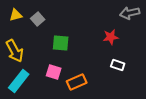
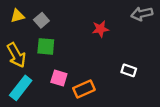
red star: (111, 37) -> (100, 29), moved
green square: (61, 43) -> (46, 46), moved

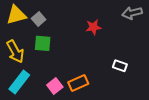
yellow triangle: (17, 16) -> (16, 15), size x1.5
pink square: (59, 78) -> (55, 86), moved, turned 35

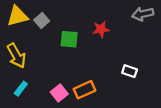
green square: (43, 43) -> (69, 39), moved
cyan rectangle: (19, 82) -> (21, 89), size x0.6

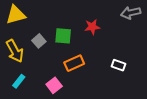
gray square: (42, 20) -> (39, 41), moved
orange rectangle: (85, 90) -> (74, 63), moved

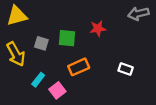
gray square: (39, 41) -> (41, 43), turned -32
cyan rectangle: (19, 81) -> (38, 80), moved

